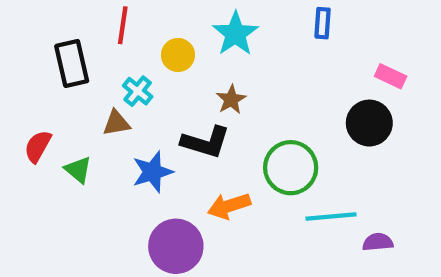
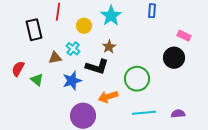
cyan cross: (138, 91) -> (73, 49), moved
cyan line: (331, 217) -> (144, 113), moved

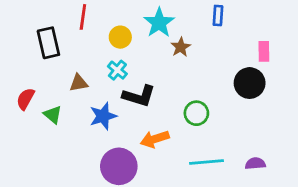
pink rectangle: (184, 36) -> (264, 51), turned 64
brown star: (109, 47) -> (181, 47), moved
cyan cross: (73, 49) -> (117, 70), moved
green circle: (137, 79) -> (196, 113), size x0.7

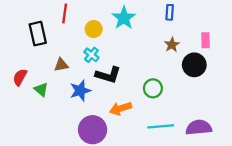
brown star: (181, 47) -> (172, 45), moved
purple semicircle: (255, 163) -> (199, 127), size x1.6

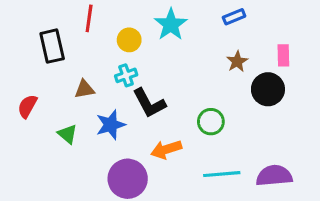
blue rectangle: (170, 12) -> (234, 17), turned 64
cyan cross: (91, 55) -> (126, 75), turned 32
black L-shape: (108, 75) -> (149, 103), turned 45
green triangle: (41, 89) -> (67, 134), moved

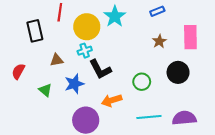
yellow circle: (129, 40) -> (87, 27), size x1.6
pink rectangle: (283, 55) -> (190, 37), size x1.6
black circle: (268, 89) -> (178, 72), moved

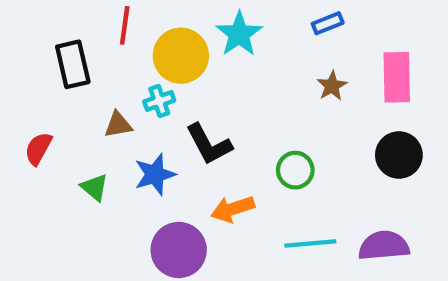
cyan cross: (85, 51) -> (159, 101), moved
black circle: (178, 72) -> (399, 155), moved

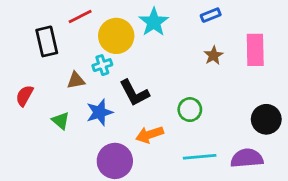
red line: (125, 25) -> (80, 16), turned 55
black circle: (399, 155) -> (266, 119), moved

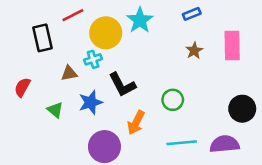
orange arrow: (150, 135) -> (136, 123), turned -45

